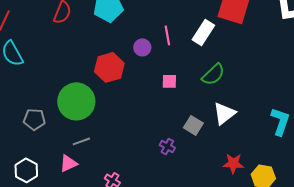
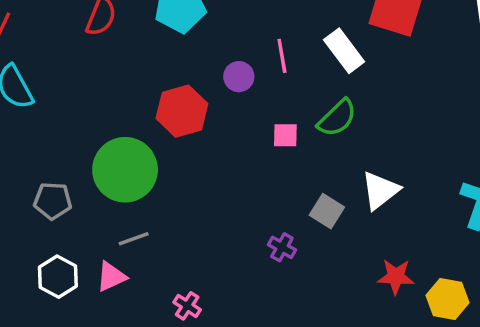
white rectangle: (203, 32) -> (344, 51), turned -70
green semicircle: (213, 74) -> (337, 118), moved
white hexagon: (26, 170) -> (58, 277), moved

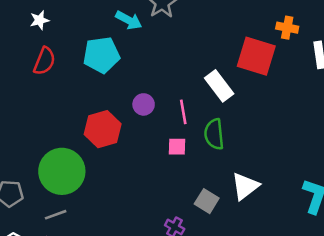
pink line: (282, 56) -> (183, 112), moved
green semicircle: (337, 118) -> (214, 134), turned 128
gray line: (134, 239) -> (56, 215), moved

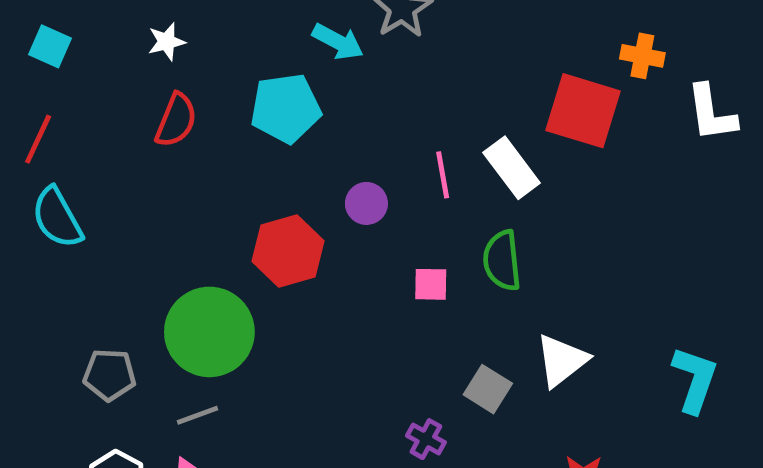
pink line: (183, 112) -> (443, 175), moved

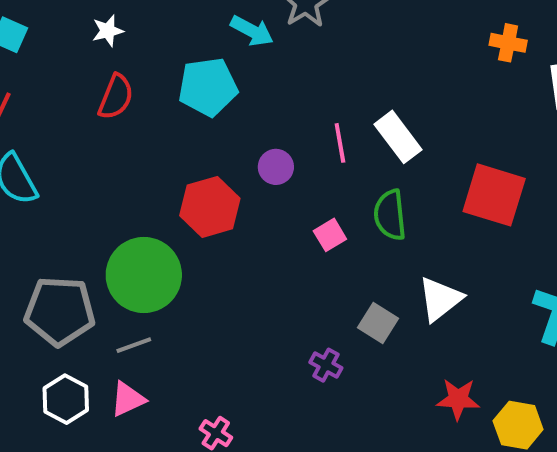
red square: (583, 111) -> (494, 195), moved
pink square: (431, 284) -> (330, 235), turned -32
gray pentagon: (109, 375) -> (60, 311), size x1.6

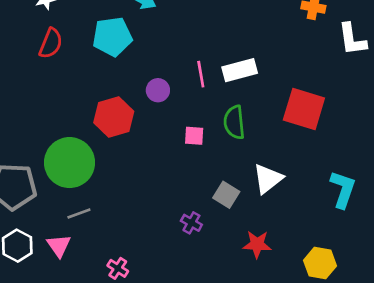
white rectangle: (398, 137) -> (240, 70), turned -68
pink square: (330, 235) -> (194, 136), turned 35
gray line: (134, 345) -> (79, 213), moved
pink triangle: (128, 399) -> (59, 246), turned -40
red star: (458, 399) -> (257, 244), moved

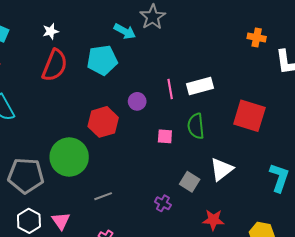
red semicircle: (51, 43) -> (55, 65), size x1.4
gray line: (79, 213) -> (103, 196), moved

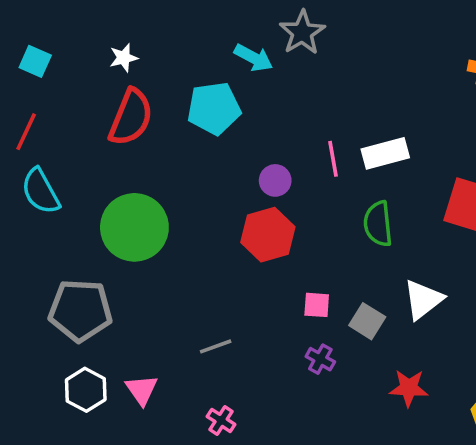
red hexagon: (103, 122) -> (268, 235), moved
pink square: (165, 136) -> (317, 305), moved
green circle: (69, 157) -> (134, 227), moved

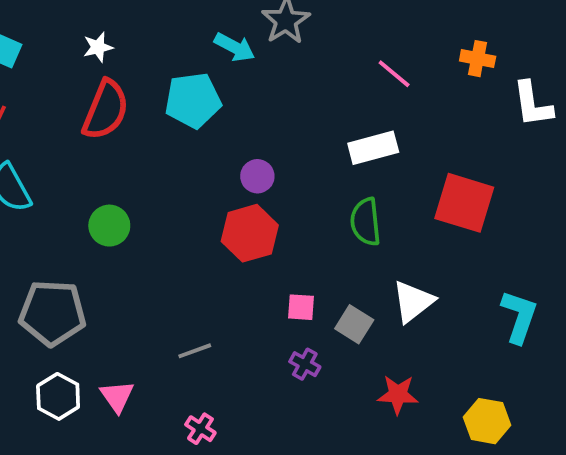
pink line: (333, 159) -> (394, 74), moved, turned -40
green circle: (134, 227) -> (109, 226), size x0.6

